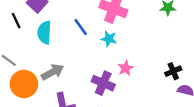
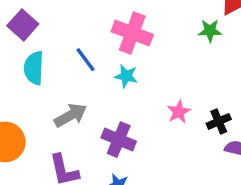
pink star: (126, 68) -> (179, 112), moved
gray arrow: (53, 72) -> (71, 115), moved

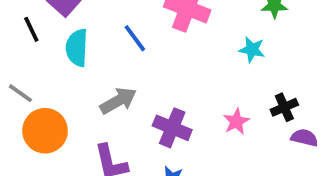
cyan star: (126, 76) -> (252, 50), moved
pink star: (179, 112) -> (236, 121), moved

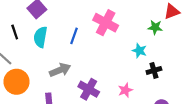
black line: (31, 29) -> (15, 32), moved
blue line: (135, 38) -> (74, 36), turned 49
black cross: (284, 107) -> (154, 70), moved

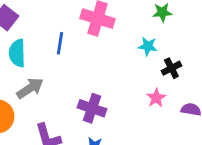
gray arrow: (60, 70) -> (30, 88), moved
pink star: (125, 90) -> (156, 98), moved

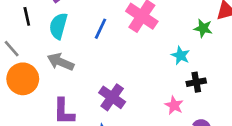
gray arrow: (30, 88) -> (61, 62), turned -140
pink star: (156, 98) -> (174, 105), turned -30

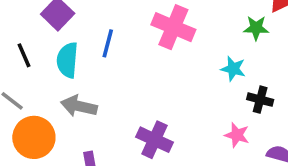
blue line: (100, 29) -> (108, 43), moved
black cross: (196, 82) -> (260, 100), turned 36

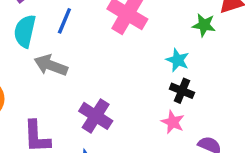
black cross: (260, 100) -> (182, 91), moved
gray arrow: (79, 106) -> (51, 65), moved

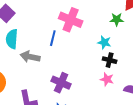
blue line: (64, 21) -> (53, 38), moved

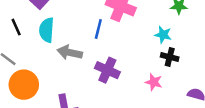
pink star: (107, 79) -> (154, 82), moved
purple cross: (61, 83) -> (107, 70), moved

